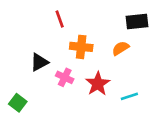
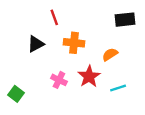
orange semicircle: (120, 48) -> (110, 54), moved
black triangle: (39, 62) -> (36, 44), moved
pink cross: (65, 77) -> (59, 80), moved

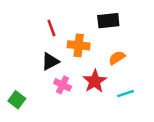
red line: (54, 17) -> (51, 28), moved
black rectangle: (125, 20) -> (108, 21), moved
black triangle: (36, 44) -> (50, 61), moved

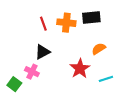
orange cross: (79, 45) -> (66, 23), moved
pink cross: (63, 85) -> (32, 72), moved

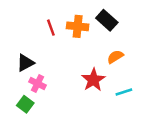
black rectangle: (91, 17) -> (107, 20), turned 48
black triangle: (42, 52) -> (25, 63), moved
green square: (14, 84) -> (25, 104), moved

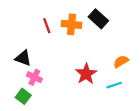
orange semicircle: (115, 57) -> (121, 61), moved
black triangle: (25, 63) -> (23, 58), turned 48

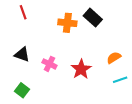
red line: (47, 26) -> (23, 12), moved
pink cross: (34, 77) -> (49, 64), moved
cyan line: (114, 85) -> (120, 80), moved

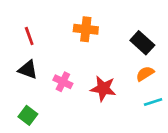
red line: (23, 12) -> (29, 36), moved
black rectangle: (93, 18) -> (142, 43), moved
red star: (81, 69) -> (103, 88), turned -30

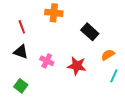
orange cross: (86, 29) -> (54, 13), moved
black rectangle: (142, 43) -> (90, 32), moved
cyan line: (153, 102) -> (114, 76), turned -48

